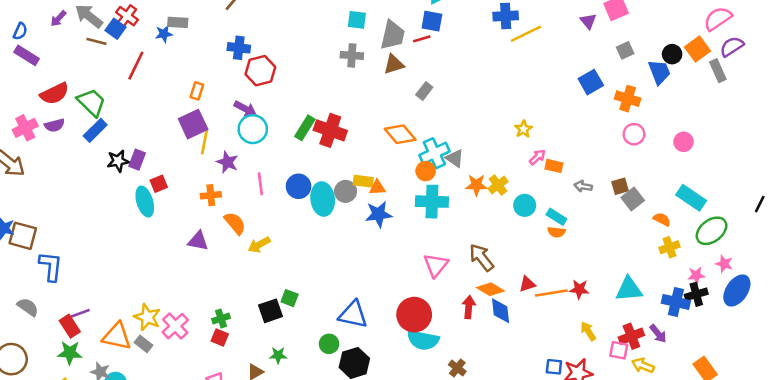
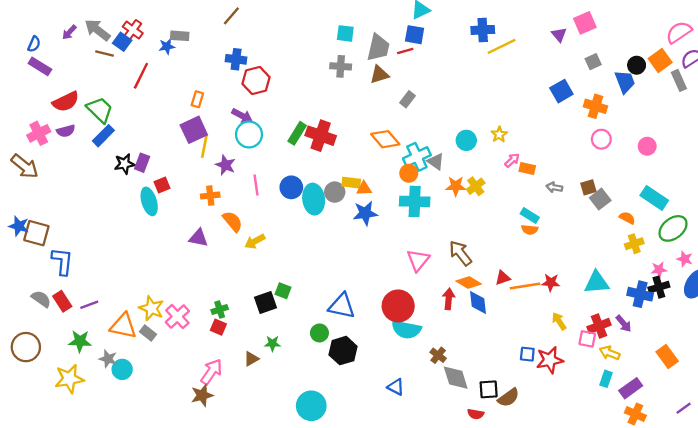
cyan circle: (525, 205) -> (466, 140), moved
red rectangle: (70, 326) -> (62, 301), moved

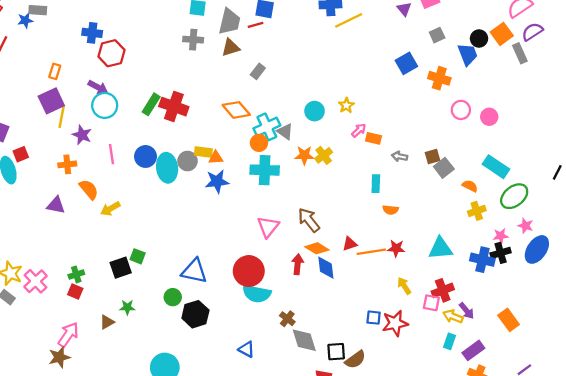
pink circle: (601, 139) -> (461, 110), moved
cyan rectangle: (530, 216) -> (376, 184), turned 60
orange semicircle: (530, 230) -> (391, 210), moved
purple arrow: (624, 324) -> (467, 311), moved

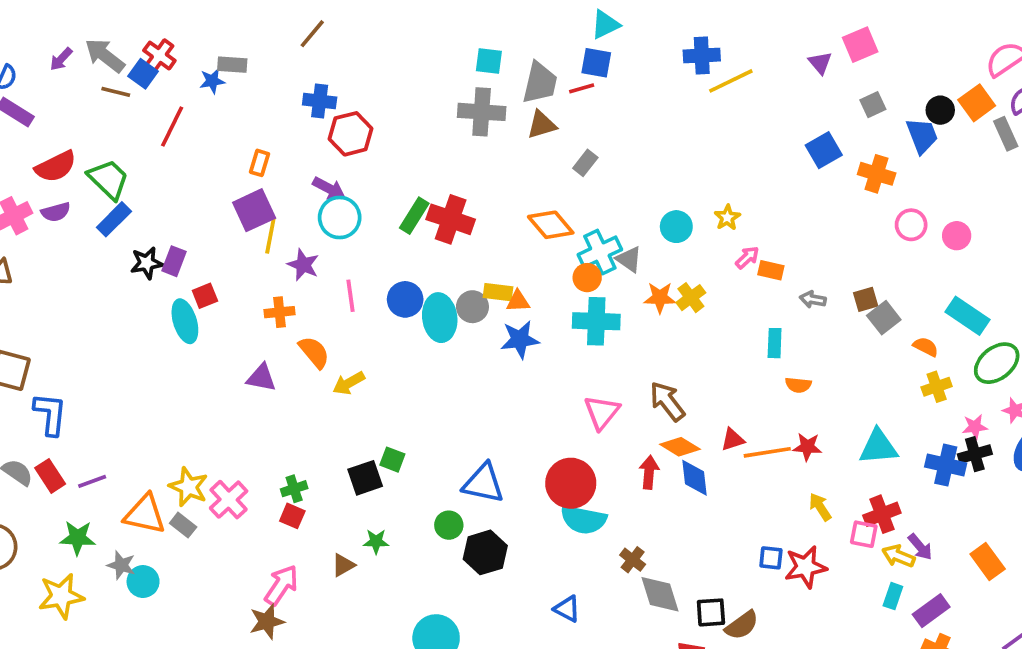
gray cross: (193, 40) -> (482, 112), size x1.4

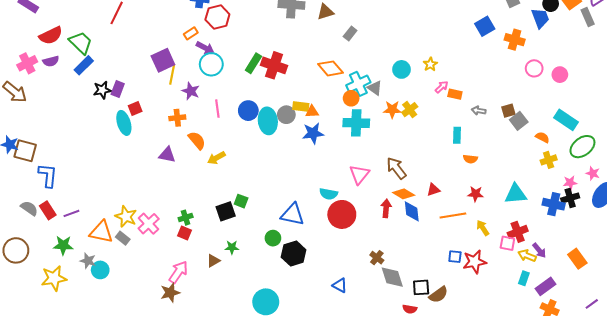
orange rectangle: (260, 163) -> (191, 33), moved, turned 40
orange line: (767, 452) -> (453, 215), moved
cyan semicircle: (583, 520) -> (328, 194), moved, size x0.7

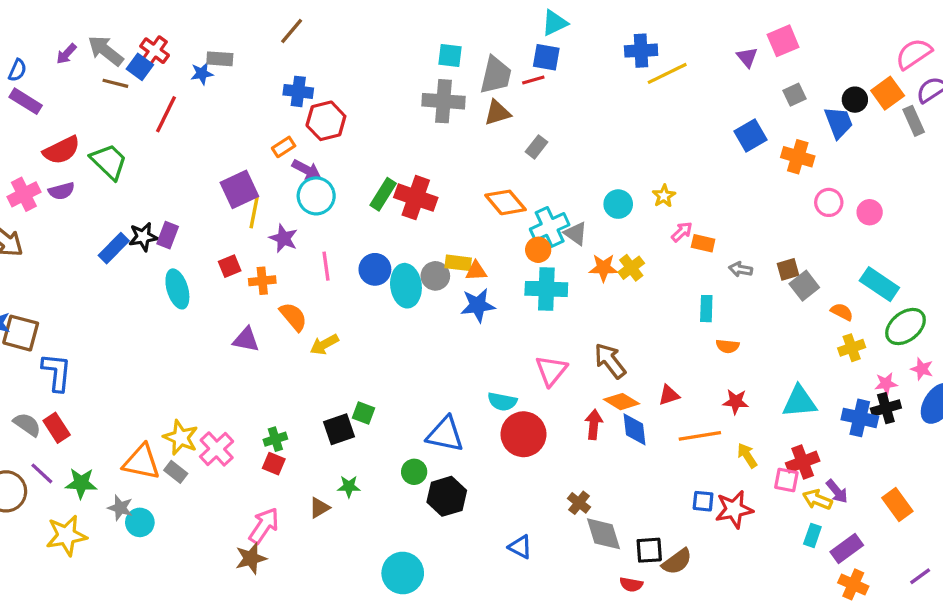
blue rectangle: (84, 65) -> (114, 248), moved
red square: (135, 109) -> (230, 266), moved
purple line: (71, 213) -> (42, 473), moved, turned 63

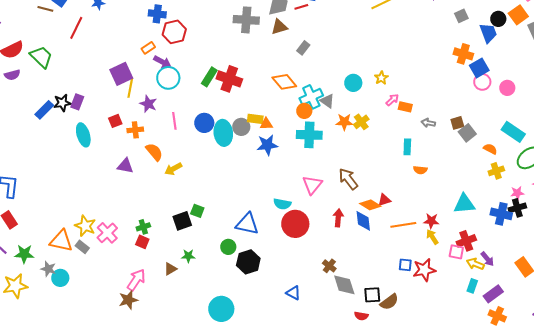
blue square: (750, 136) -> (479, 68), moved
orange diamond: (621, 402) -> (370, 205), moved
red star: (736, 402) -> (431, 221), moved

